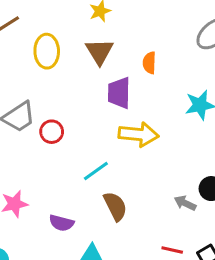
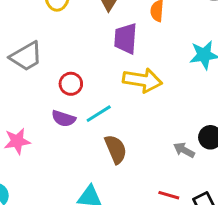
red circle: (52, 132) -> (71, 84), moved
purple semicircle: (61, 223) -> (64, 118), moved

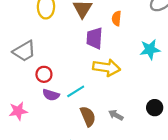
red circle: (71, 84) -> (44, 74), moved
gray arrow: (184, 150) -> (116, 115), moved

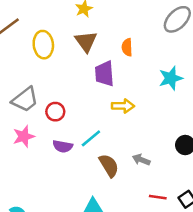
yellow arrow: (106, 68) -> (123, 106), size x0.7
red circle: (44, 74) -> (55, 112), moved
pink star: (18, 111) -> (24, 136), moved

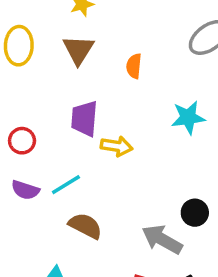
purple trapezoid: (104, 74) -> (84, 119), moved
gray arrow: (141, 160) -> (162, 239), moved, size x1.6
brown semicircle: (109, 166) -> (85, 226), turned -40

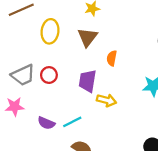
orange semicircle: (134, 66) -> (112, 58), moved
red circle: (22, 141) -> (49, 75), moved

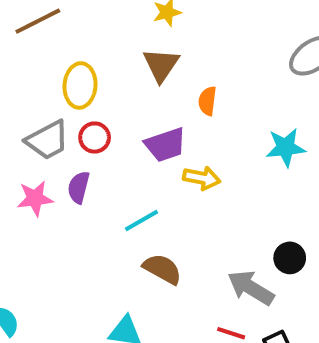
yellow ellipse: (50, 31) -> (80, 85), moved
purple trapezoid: (88, 81) -> (165, 145), turned -115
purple semicircle: (46, 123) -> (79, 187), moved, turned 84

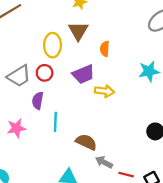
yellow ellipse: (80, 85) -> (53, 45), moved
pink star: (35, 198) -> (16, 128), moved
cyan line: (141, 221) -> (55, 122), moved, turned -54
gray arrow: (251, 288) -> (104, 162), moved, size x0.7

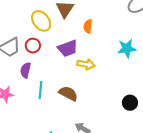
yellow ellipse: (53, 45) -> (41, 21), turned -40
brown semicircle: (86, 142) -> (68, 93), moved

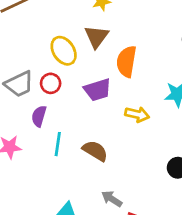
orange semicircle: (88, 26) -> (126, 62), size x1.6
yellow arrow: (86, 64) -> (137, 114), moved

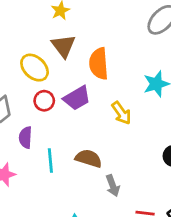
red circle: (51, 83) -> (44, 101), moved
yellow arrow: (137, 114) -> (121, 113), turned 55
gray arrow: (112, 199) -> (113, 186), moved, turned -130

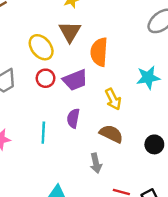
purple semicircle: (25, 138) -> (73, 118), moved
brown semicircle: (89, 158) -> (111, 134), moved

